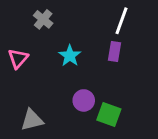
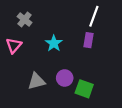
gray cross: (43, 19) -> (25, 19), moved
gray triangle: (32, 120) -> (36, 81), moved

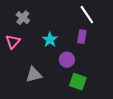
white line: (94, 16) -> (87, 15), turned -54
purple circle: (65, 78) -> (67, 60), moved

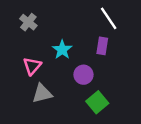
pink triangle: (13, 42) -> (32, 66), moved
green square: (78, 82) -> (97, 102), turned 30

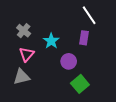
gray cross: (28, 22) -> (24, 31), moved
gray triangle: (42, 93) -> (22, 77), moved

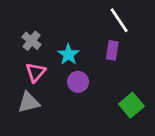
purple circle: (69, 61) -> (78, 82), moved
green square: (80, 84) -> (131, 105), moved

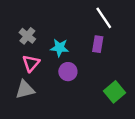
cyan star: (68, 54) -> (60, 48), turned -30

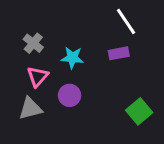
purple rectangle: (98, 44) -> (119, 53), turned 70
purple circle: (68, 72) -> (70, 95), moved

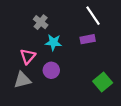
gray cross: (33, 43) -> (41, 22), moved

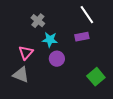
purple circle: (51, 70) -> (57, 59), moved
gray triangle: (22, 80) -> (21, 75), turned 36

